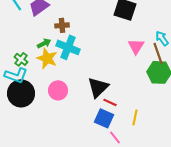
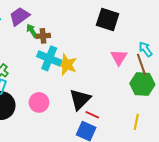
green arrow: (44, 43) -> (32, 31), moved, turned -96
yellow star: (47, 58) -> (67, 65), moved
yellow line: (135, 117) -> (136, 122), moved

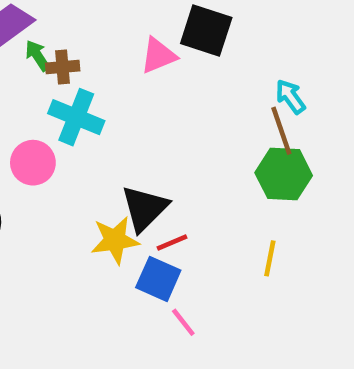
pink triangle: (119, 57) -> (158, 56), moved, turned 36
yellow star: (67, 65) -> (115, 240), moved, turned -30
pink circle: (39, 102) -> (33, 163), moved
red line: (92, 115) -> (172, 242), turned -48

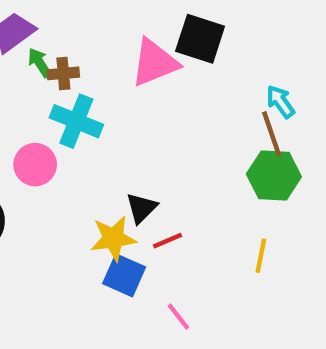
pink triangle: (158, 56) -> (155, 63), size x1.4
black triangle: (145, 208) -> (141, 208), size x0.7
blue square: (158, 279) -> (124, 275), moved

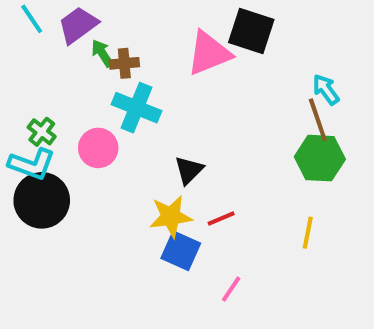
black triangle: (141, 208) -> (189, 170), moved
pink line: (178, 317) -> (231, 289), turned 72

